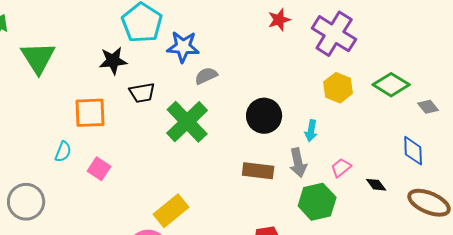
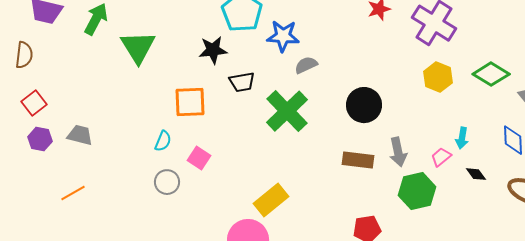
cyan arrow: (311, 131) -> (462, 138), moved
gray circle: (26, 202) -> (167, 182), moved, size x0.7

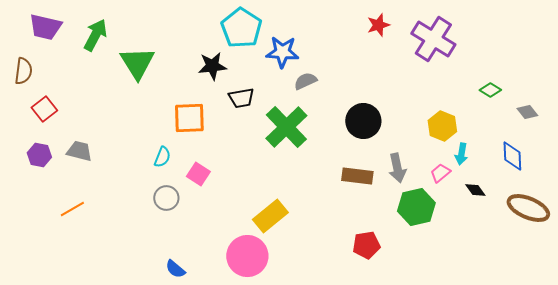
green diamond: (491, 74) -> (490, 90), size x0.6
yellow hexagon: (438, 77) -> (442, 126), moved
red square: (34, 103) -> (44, 109), moved

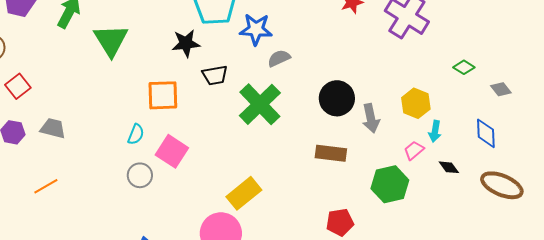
gray arrow: (397, 168) -> (371, 118), moved
pink square: (198, 174) -> (172, 151), size x1.4

